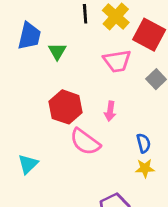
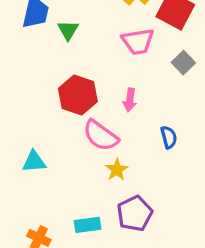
cyan triangle: (28, 164) -> (34, 162), turned 40
yellow star: (145, 168) -> (117, 170), moved, turned -30

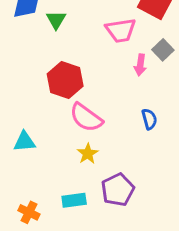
pink arrow: (130, 100) -> (140, 65), moved
yellow star: (117, 170) -> (88, 154), moved

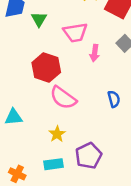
pink trapezoid: (121, 30) -> (75, 32), moved
pink arrow: (140, 65) -> (95, 53), moved
yellow star: (88, 154) -> (57, 134), moved

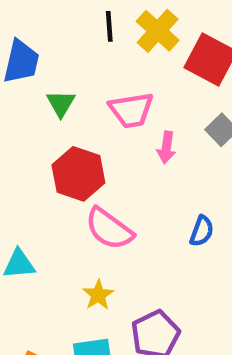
green triangle: (39, 19) -> (61, 103), moved
blue semicircle: (114, 99) -> (202, 231), turned 35

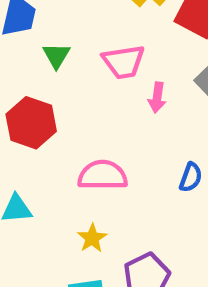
red hexagon: (78, 174) -> (31, 123), moved
pink semicircle: (109, 229) -> (103, 175), turned 144

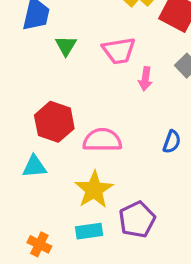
red hexagon: (31, 123) -> (54, 122), moved
yellow star: (92, 238) -> (94, 190), size x1.6

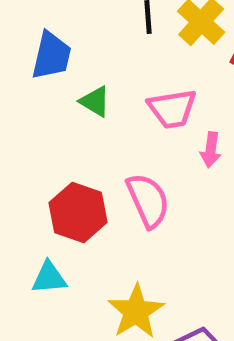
green triangle: (66, 46) -> (95, 101), turned -30
pink semicircle: (102, 140) -> (148, 200), moved, turned 66

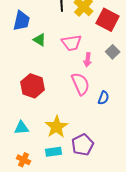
pink semicircle: (148, 200) -> (81, 84), moved
cyan triangle: (49, 278) -> (22, 128), moved

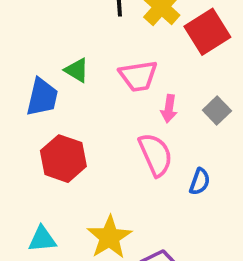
red square: (108, 20) -> (207, 32), turned 30
blue trapezoid: (22, 21) -> (42, 97), moved
gray square: (113, 52) -> (217, 111), moved

